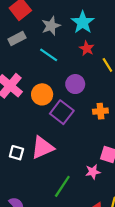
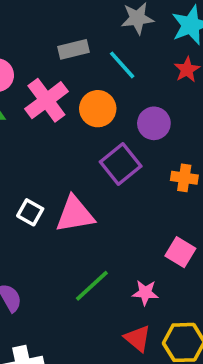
gray rectangle: (17, 39) -> (74, 49), moved
orange circle: (42, 94) -> (98, 109), moved
pink star: (93, 172) -> (145, 293), moved

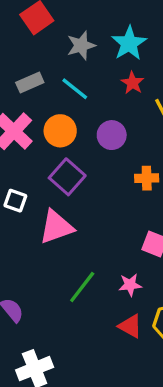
purple square: (121, 164) -> (67, 177), moved
white square: (30, 212) -> (15, 201), moved

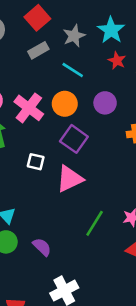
gray rectangle: (30, 83) -> (38, 50), moved

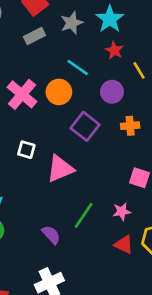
cyan line: (73, 70) -> (78, 67), moved
purple circle: (105, 103) -> (112, 92), moved
purple square: (74, 139) -> (85, 126), moved
purple semicircle: (42, 247) -> (51, 235), moved

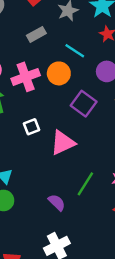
gray rectangle: (35, 36) -> (36, 34), moved
pink cross: (22, 94) -> (26, 77), turned 32
white square: (26, 150) -> (31, 127), turned -35

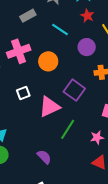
orange circle: (59, 73) -> (48, 61), moved
purple square: (84, 104) -> (74, 90), moved
green line: (85, 184) -> (68, 129), moved

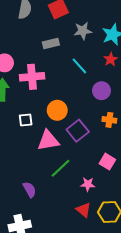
orange circle: (48, 61) -> (57, 110), moved

